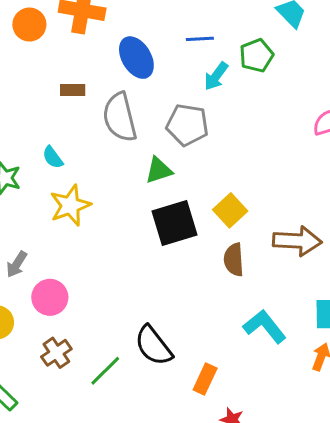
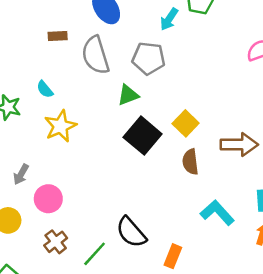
black square: (174, 223) -> (143, 136), turned -30

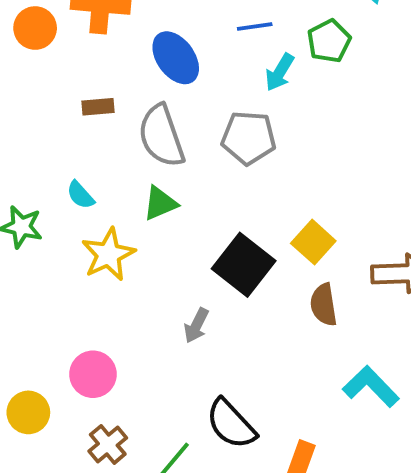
green triangle: (128, 95) -> (160, 203), moved
gray arrow: (21, 174) -> (196, 325), moved

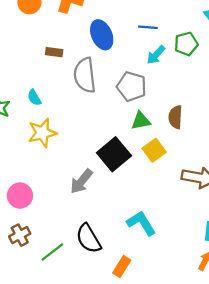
green triangle: (160, 203) -> (141, 121), moved
brown semicircle: (324, 305) -> (175, 117), moved
gray arrow: (196, 325) -> (81, 181), size x1.4
cyan L-shape: (371, 386) -> (141, 223), moved

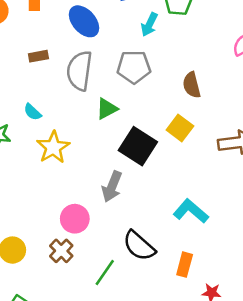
gray semicircle: (85, 75) -> (80, 71), turned 32
green triangle: (141, 121) -> (107, 109), moved
pink circle: (20, 196) -> (75, 219), moved
brown cross: (20, 235) -> (61, 251), moved

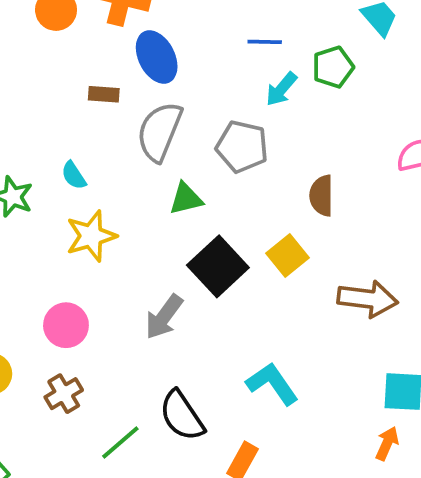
blue ellipse: (84, 21) -> (157, 57), moved
pink circle: (75, 219) -> (66, 325), moved

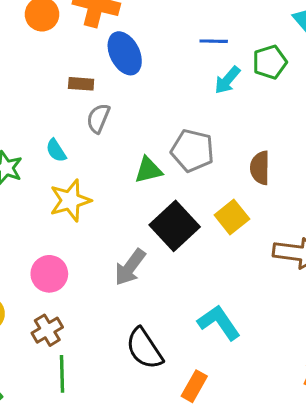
gray semicircle: (160, 132) -> (98, 118), moved, size x0.6
gray pentagon: (242, 147) -> (193, 151), moved
green line: (120, 443) -> (62, 374), moved, turned -51

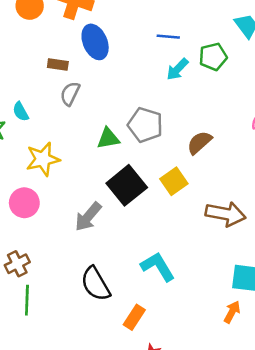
cyan semicircle: (56, 151) -> (21, 112), moved
brown semicircle: (260, 168) -> (199, 143), turned 44
pink circle: (49, 274) -> (24, 203), moved

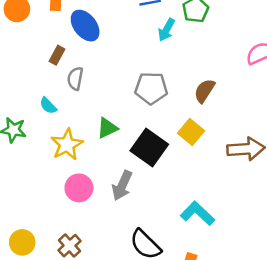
brown rectangle: (58, 64) -> (57, 55), turned -54
cyan semicircle: (21, 112) -> (48, 106), moved
green triangle: (108, 138) -> (107, 128), moved
pink circle: (24, 203) -> (79, 188), moved

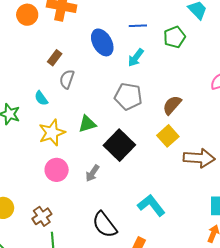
blue ellipse: (85, 26) -> (102, 42), moved
cyan arrow: (166, 30) -> (136, 58), moved
yellow square: (191, 132) -> (168, 136), moved
gray arrow: (122, 186) -> (92, 173), size x0.7

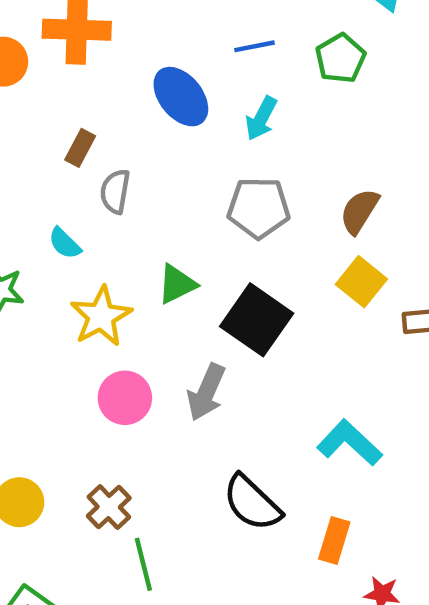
gray arrow: (92, 173) -> (206, 392), size x1.4

